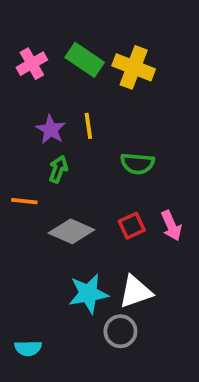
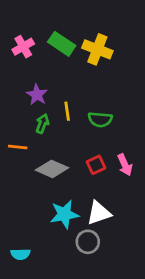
yellow line: (88, 126) -> (67, 111), moved

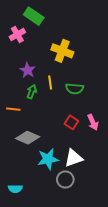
green rectangle: (62, 44) -> (34, 16), moved
yellow cross: (97, 49) -> (62, 51), moved
red square: (96, 165) -> (71, 122), turned -32
gray diamond: (52, 169) -> (28, 138), moved

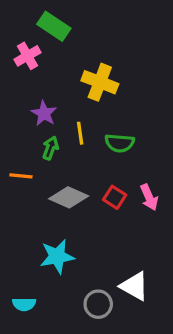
gray diamond: (28, 138) -> (69, 197), moved
white triangle: (74, 158) -> (134, 286), moved, turned 48
cyan star: (48, 159) -> (57, 256), moved
gray circle: (65, 179) -> (98, 304), moved

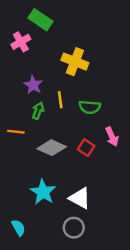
pink arrow: (149, 197) -> (112, 137), moved
cyan star: (57, 256) -> (43, 192), turned -30
white triangle: (134, 286) -> (80, 198), moved
cyan semicircle: (24, 304) -> (18, 228), turned -119

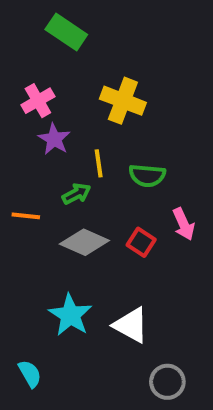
pink cross: (21, 42) -> (38, 101), moved
green arrow: (38, 111) -> (76, 194), moved, turned 42
gray circle: (74, 228) -> (167, 382), moved

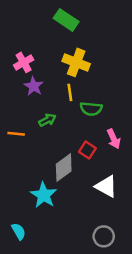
green rectangle: (66, 32) -> (66, 20), moved
yellow line: (99, 163) -> (70, 92), moved
gray diamond: (84, 242) -> (64, 168), moved, turned -60
white triangle: (131, 325) -> (106, 186), moved

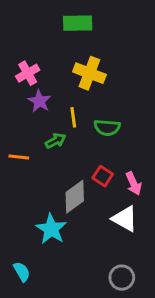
green rectangle: (66, 20) -> (78, 23), turned -35
yellow line: (70, 92) -> (73, 117), moved
pink arrow: (114, 139) -> (134, 183), moved

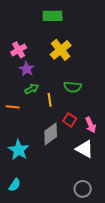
yellow cross: (89, 73) -> (61, 50), turned 30
yellow line: (73, 117) -> (50, 100), moved
green arrow: (56, 141) -> (32, 89), moved
cyan star: (51, 229) -> (19, 150), moved
cyan semicircle: (22, 272) -> (15, 185), turned 64

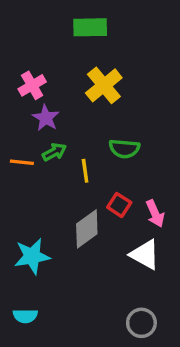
orange line: (13, 107) -> (22, 162), moved
cyan star: (19, 150) -> (32, 256), turned 30
cyan semicircle: (15, 185) -> (25, 316), turned 56

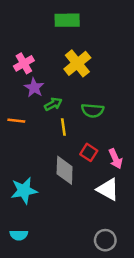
green arrow: (54, 152) -> (53, 104), moved
gray diamond: (87, 229) -> (65, 170), turned -52

